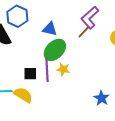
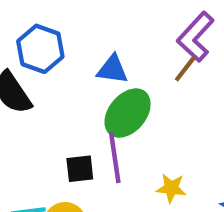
yellow star: (63, 69) -> (171, 188), moved

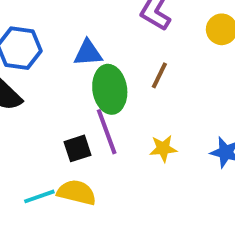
brown line: (185, 69) -> (159, 75), moved
green ellipse: (128, 113) -> (110, 89), turned -36

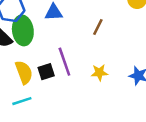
green ellipse: (110, 89) -> (23, 30), moved
yellow semicircle: (77, 192) -> (24, 72), moved, turned 55

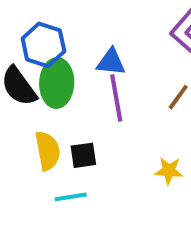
purple line: (64, 62) -> (116, 98), moved
cyan line: (22, 101) -> (71, 197), moved

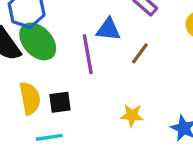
blue triangle: (111, 62) -> (108, 29), moved
green ellipse: (57, 83) -> (38, 41), turned -45

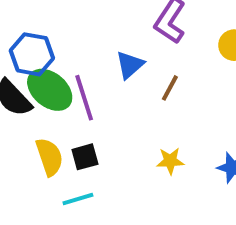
blue triangle: (108, 29) -> (130, 65), turned -40
purple line: (88, 54) -> (84, 98), moved

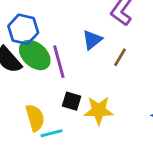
yellow semicircle: (49, 157) -> (35, 118), moved
black square: (85, 157) -> (72, 101), moved, turned 30
yellow star: (170, 161) -> (99, 110), moved, size x1.5

